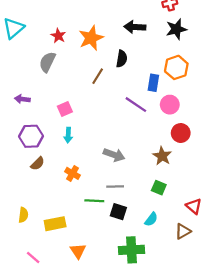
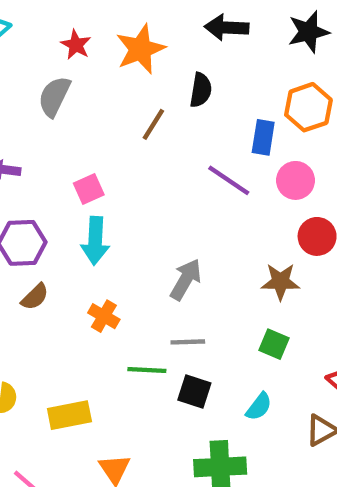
cyan arrow: (68, 135) -> (95, 241), size x1.5
gray arrow: (114, 155) -> (186, 280), turned -80
brown star: (162, 156) -> (280, 282), turned -30

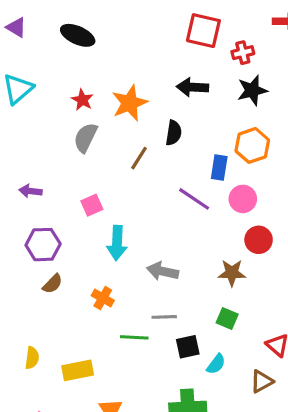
gray semicircle: (54, 96) -> (86, 138), moved
cyan arrow: (95, 241) -> (117, 243), moved
gray arrow: (186, 280) -> (163, 271), turned -108
black square: (194, 392) -> (188, 347), moved, turned -30

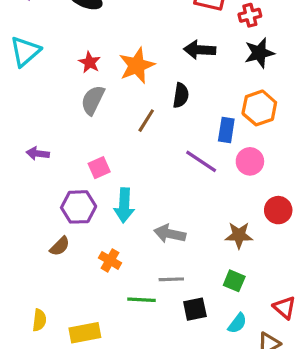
red circle: (259, 240) -> (278, 210), moved
purple hexagon: (43, 245) -> (79, 207), moved
cyan semicircle: (216, 364) -> (237, 323), moved

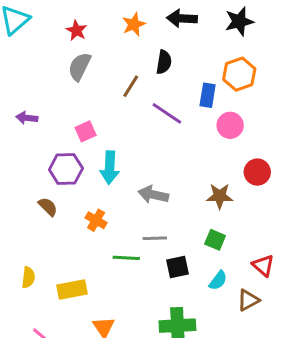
orange star: (137, 65) -> (134, 24), moved, size x0.7
purple line: (201, 161) -> (167, 113), moved
brown semicircle: (60, 246) -> (48, 207), turned -90

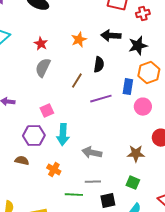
black star: (239, 21) -> (138, 46), moved
purple line: (167, 113) -> (101, 99), turned -50
brown semicircle: (48, 207) -> (22, 161), turned -32

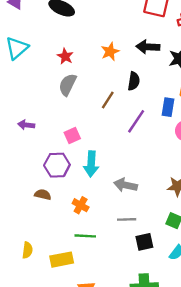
purple line: (101, 99) -> (136, 121), turned -40
green line: (74, 195) -> (85, 236), moved

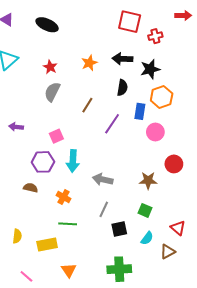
black semicircle: (134, 81) -> (122, 88), moved
gray line: (127, 219) -> (104, 209), turned -63

